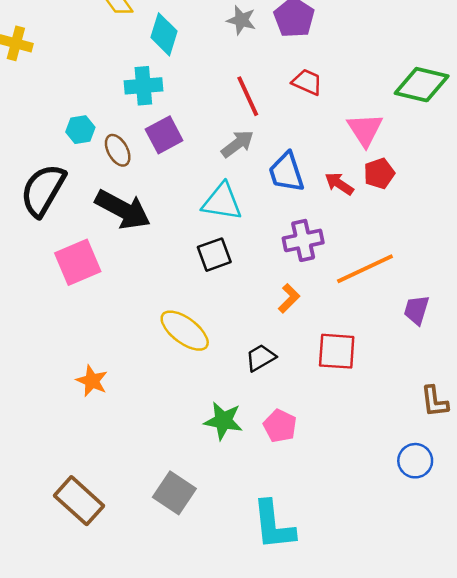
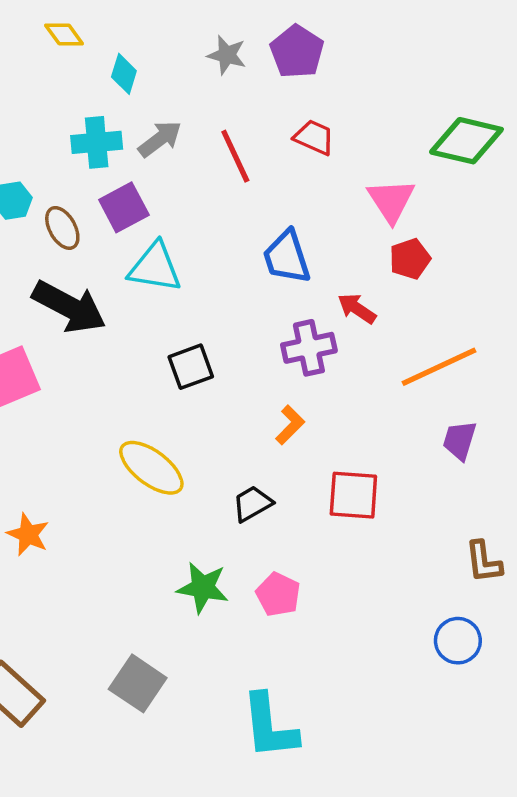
cyan diamond: (164, 34) -> (124, 74), size x0.7
gray arrow: (237, 144) -> (160, 139), moved
red arrow: (339, 184) -> (357, 308), moved
cyan triangle: (222, 202) -> (155, 267), moved
orange line: (365, 269) -> (439, 367), moved

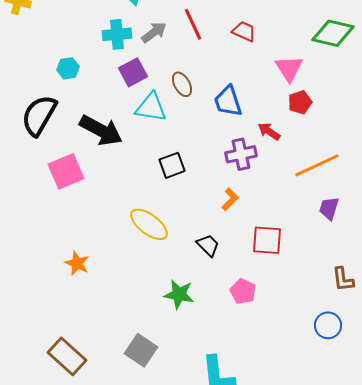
red line: (235, 156) -> (193, 24), moved
brown ellipse: (62, 228) -> (182, 84), moved
black trapezoid: (252, 504) -> (208, 245), turned 75
pink pentagon: (278, 594) -> (243, 291), moved

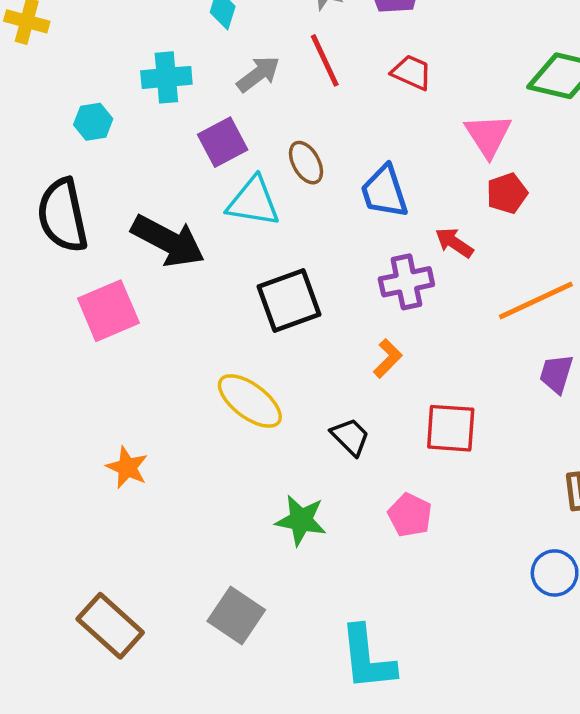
cyan cross: (117, 34) -> (166, 77), moved
cyan hexagon: (68, 68) -> (93, 122), moved
black semicircle: (39, 115) -> (63, 215), turned -42
black square: (172, 165) -> (289, 301), size x1.4

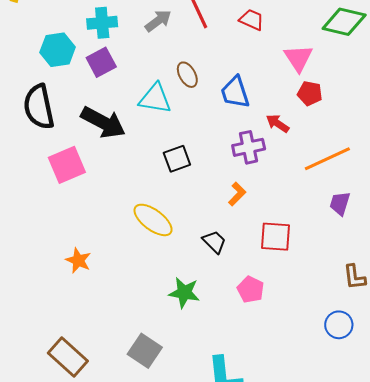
cyan hexagon: (93, 122) -> (58, 50), size x1.5
purple square: (223, 142) -> (101, 62), moved
red pentagon: (507, 193) -> (310, 93), turned 30
black square: (289, 301) -> (177, 159), size x0.7

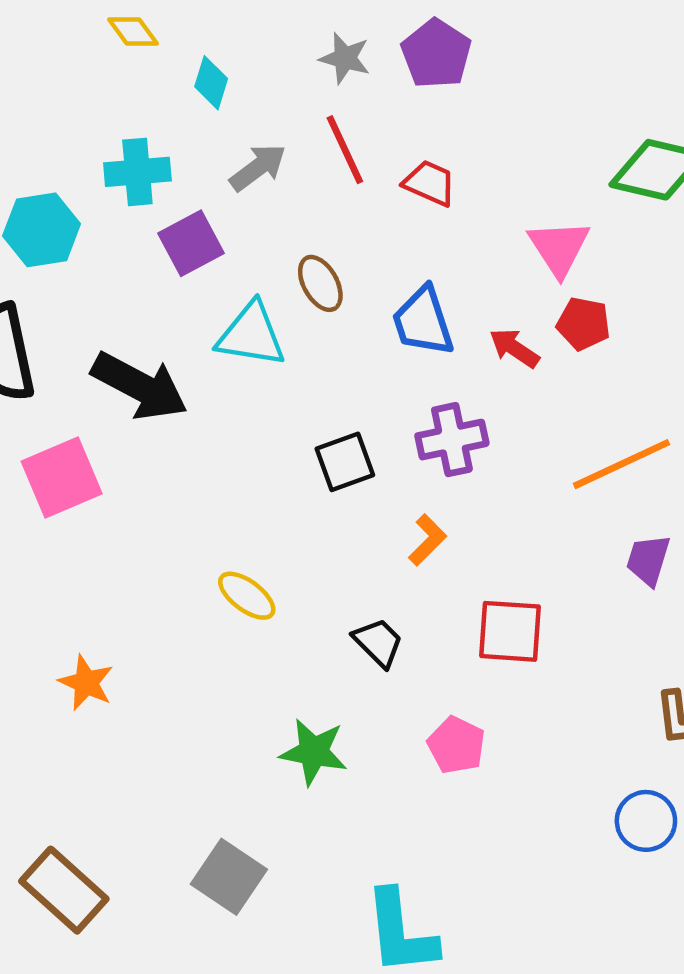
red trapezoid: (252, 20) -> (430, 183), moved
purple square: (101, 62) -> (191, 243), moved
red arrow: (278, 123) -> (514, 348), moved
black square: (177, 159) -> (345, 462), moved
yellow ellipse: (153, 220) -> (247, 596), size x0.7

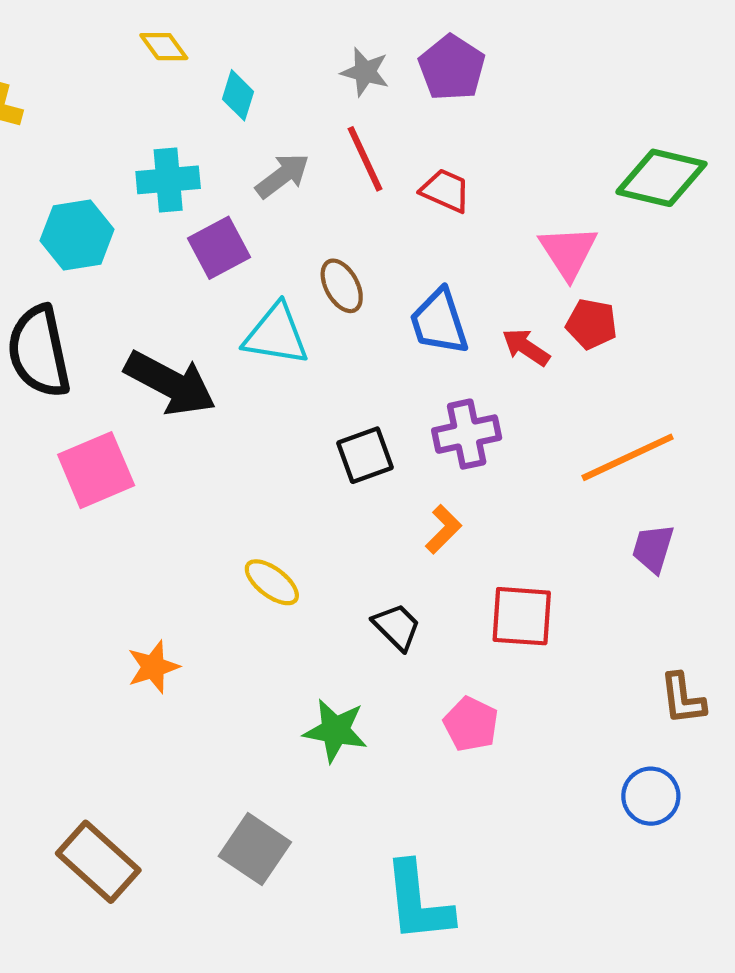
orange star: (86, 683) -> (153, 667), moved, turned 30

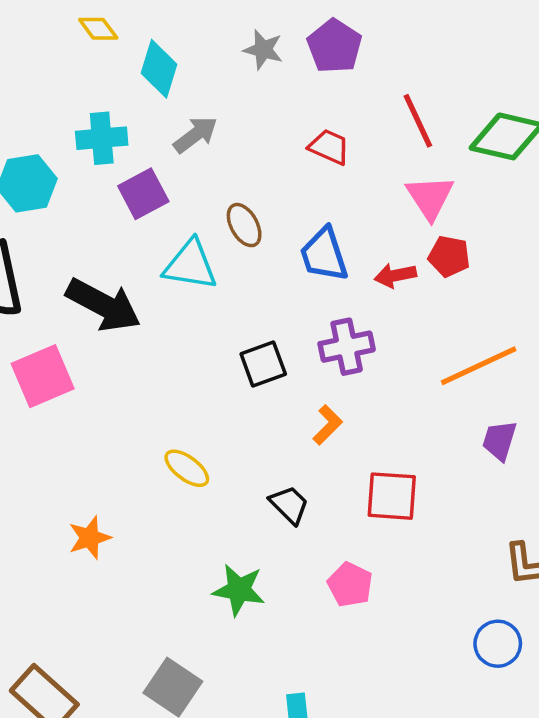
cyan diamond: (238, 95) -> (159, 69), size x1.4
red line: (365, 159) -> (418, 121), moved
red arrow: (526, 347) -> (395, 275), turned -45

